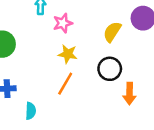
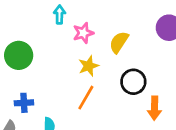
yellow semicircle: (112, 32) -> (119, 42), moved
yellow star: (68, 54) -> (89, 66), turned -30

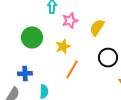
green circle: (19, 55) -> (32, 38), moved
yellow star: (89, 66) -> (63, 47), moved

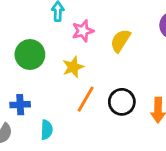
black circle: (108, 58) -> (122, 102), moved

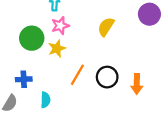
pink star: (83, 31) -> (60, 26), moved
yellow star: (73, 67) -> (57, 48), moved

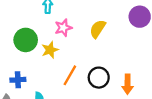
pink star: (60, 26) -> (63, 28), moved

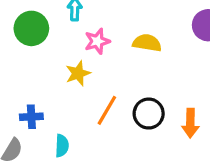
yellow semicircle: (98, 29) -> (147, 43), turned 66
green circle: (26, 40) -> (31, 28), moved

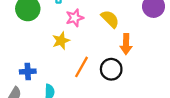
yellow semicircle: (147, 43) -> (110, 19), turned 36
orange arrow: (190, 123) -> (126, 44), moved

